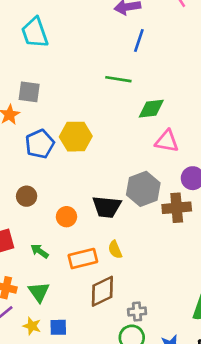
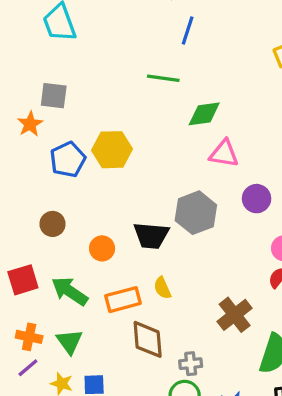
brown cross: (177, 208) -> (235, 315), moved, turned -32
green arrow: (40, 251) -> (70, 291), size x1.6
brown diamond: (102, 291) -> (148, 339), turned -68

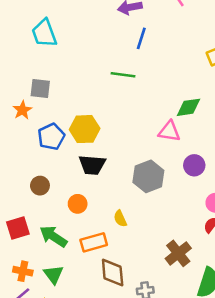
green diamond: (204, 114) -> (188, 107), moved
black trapezoid: (151, 236) -> (92, 165), moved
yellow semicircle: (162, 288) -> (120, 219), moved

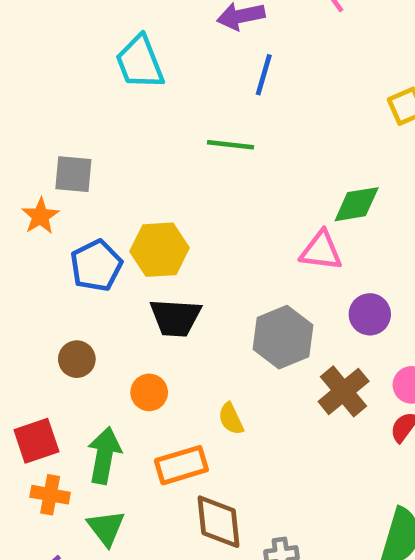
cyan trapezoid: (44, 33) -> (140, 62), moved
green arrow: (53, 236) -> (104, 455), turned 68
brown cross: (178, 253) -> (344, 391), moved
orange cross: (23, 271) -> (50, 495), moved

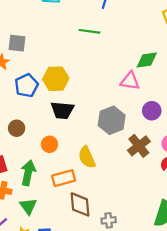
yellow semicircle: (231, 419) -> (87, 157), size x1.5

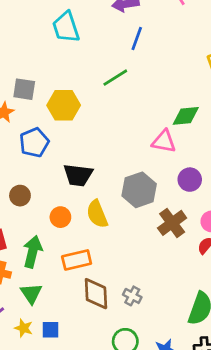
green line: (89, 31) -> (115, 78), turned -42
yellow hexagon: (56, 79) -> (64, 105), moved
yellow semicircle: (87, 157) -> (97, 214), moved
gray cross: (109, 220) -> (132, 296), moved, turned 32

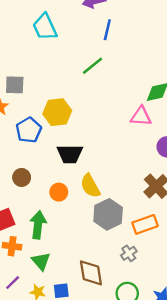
yellow hexagon: (64, 105) -> (57, 112), moved
gray hexagon: (139, 190) -> (108, 214), moved
orange rectangle: (77, 260) -> (145, 224), moved
brown diamond: (96, 294) -> (91, 273), moved
gray cross: (132, 296) -> (129, 253), turned 35

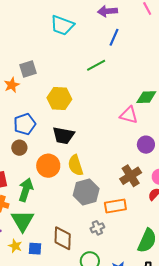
cyan trapezoid: (45, 27) -> (62, 25), turned -55
gray square: (15, 85) -> (28, 69), turned -30
blue pentagon: (29, 130) -> (25, 124), moved
orange circle: (59, 192) -> (48, 166), size x1.5
green triangle: (41, 261) -> (23, 221), size x1.4

